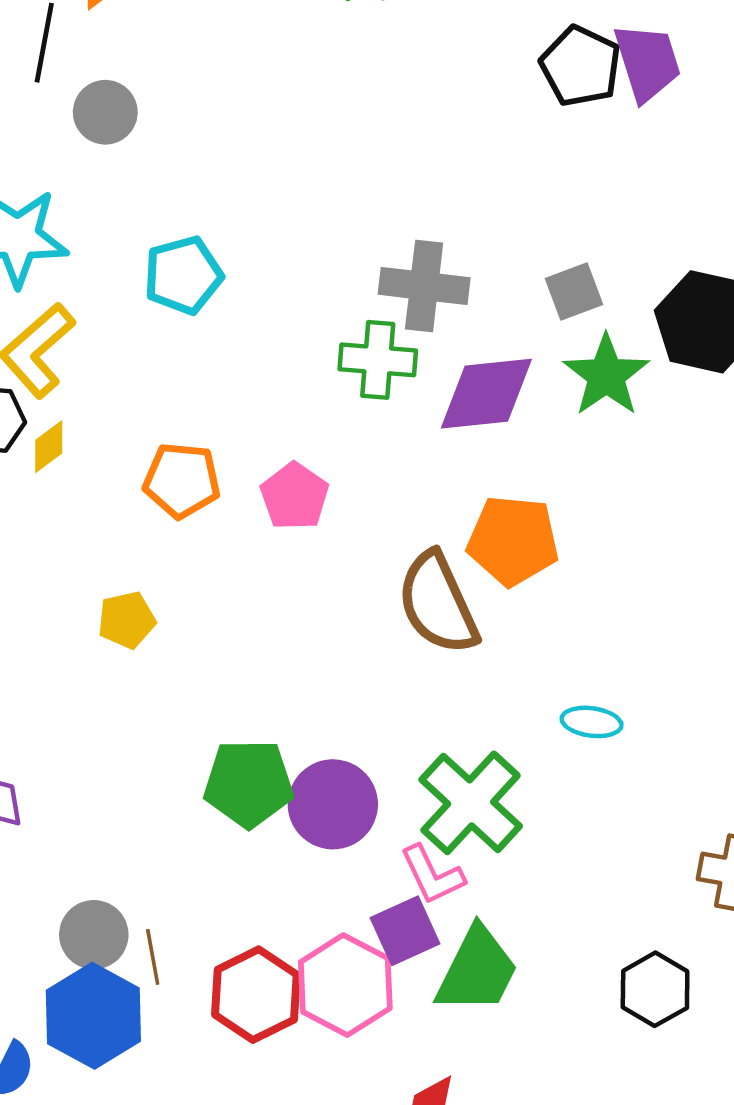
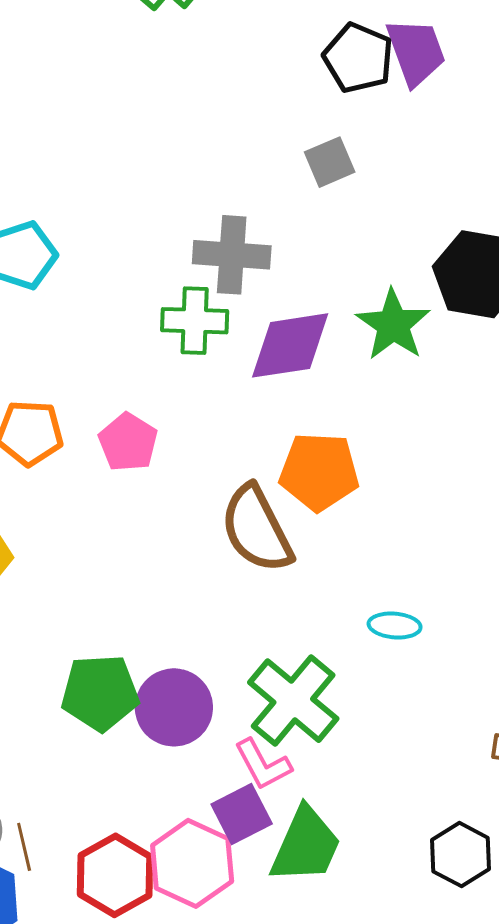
gray square: (574, 292) -> (330, 162), moved

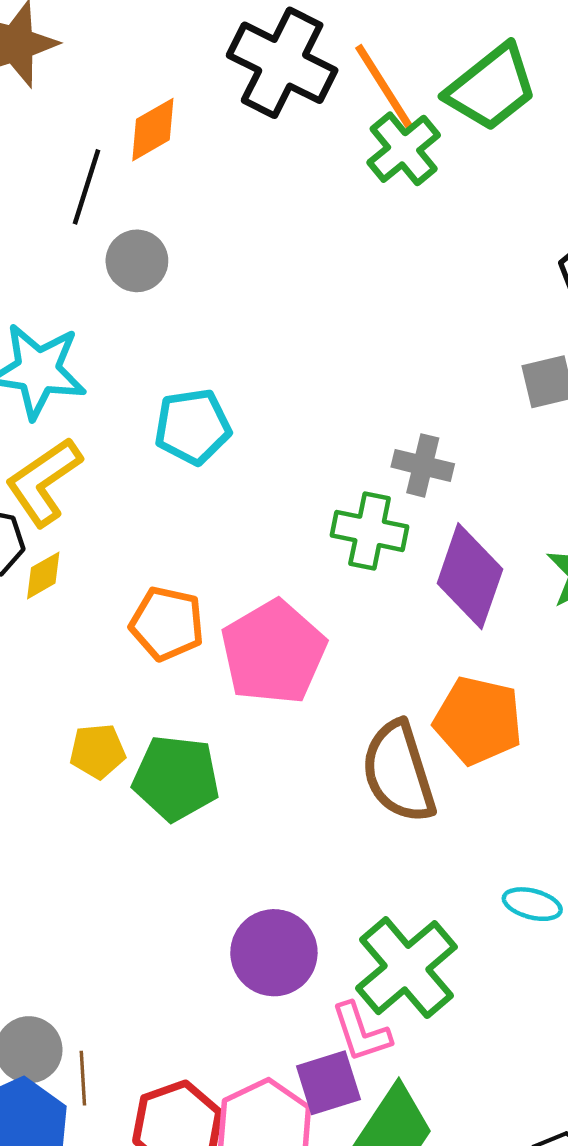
gray cross: (232, 255) -> (423, 465), size x0.7
purple diamond: (290, 345) -> (470, 576), turned -72
pink pentagon: (128, 442) -> (273, 652), size x1.6
green pentagon: (100, 693) -> (176, 778), moved

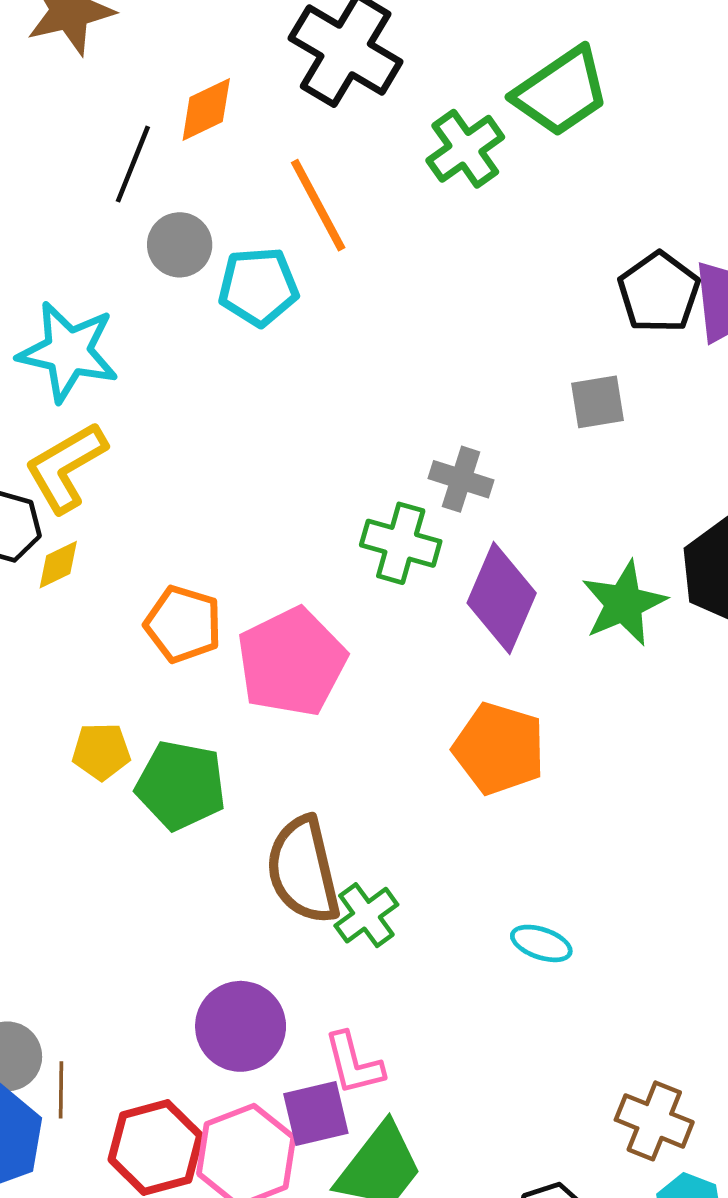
orange line: (384, 87) -> (318, 205), moved
cyan pentagon: (193, 427) -> (258, 287), moved
brown semicircle: (399, 772) -> (303, 870), moved
purple circle: (274, 953) -> (241, 1026), moved
green cross: (406, 968) -> (366, 915), moved, size x0.6

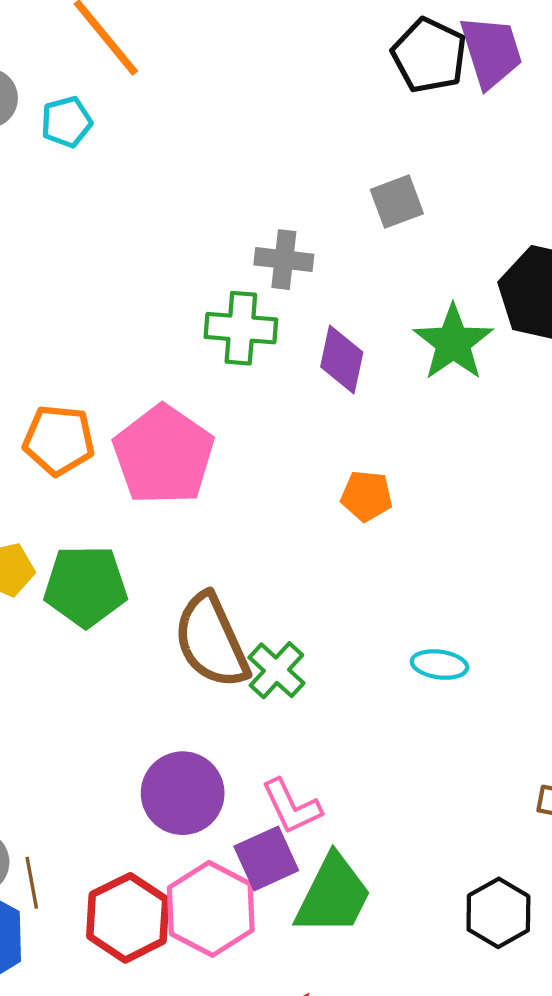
cyan pentagon: (258, 287) -> (66, 122), size x0.7
gray square: (597, 402) -> (397, 202), moved
purple diamond: (502, 598) -> (342, 360), size x0.7
orange pentagon: (499, 749) -> (367, 496), size x0.6

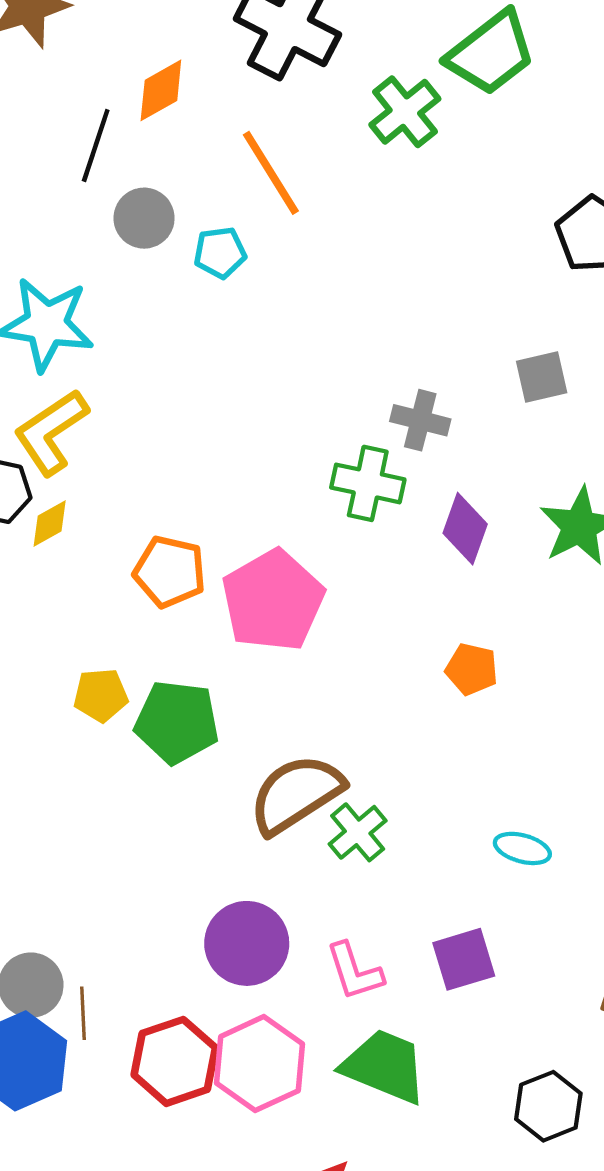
brown semicircle: (211, 641) -> (296, 794), turned 74
purple square: (266, 858) -> (464, 959), moved
green trapezoid: (333, 895) -> (385, 1066), turned -102

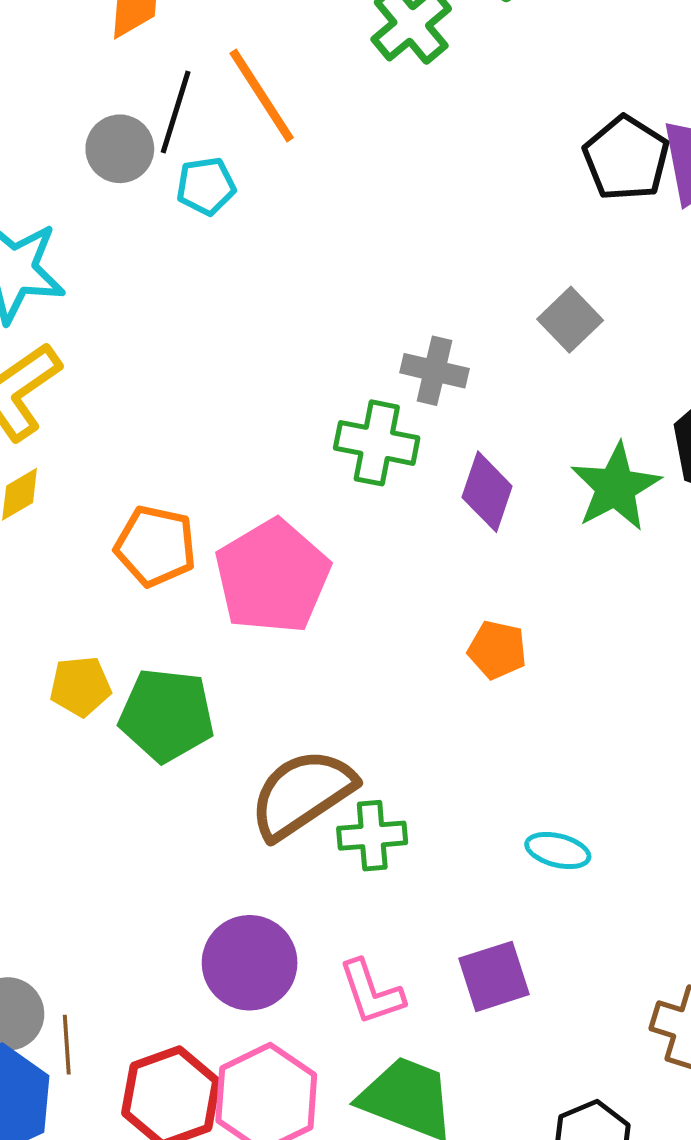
black line: (96, 146) -> (176, 112), moved
gray square: (542, 377) -> (570, 320), turned -30
green cross: (358, 832) -> (372, 836), turned 36

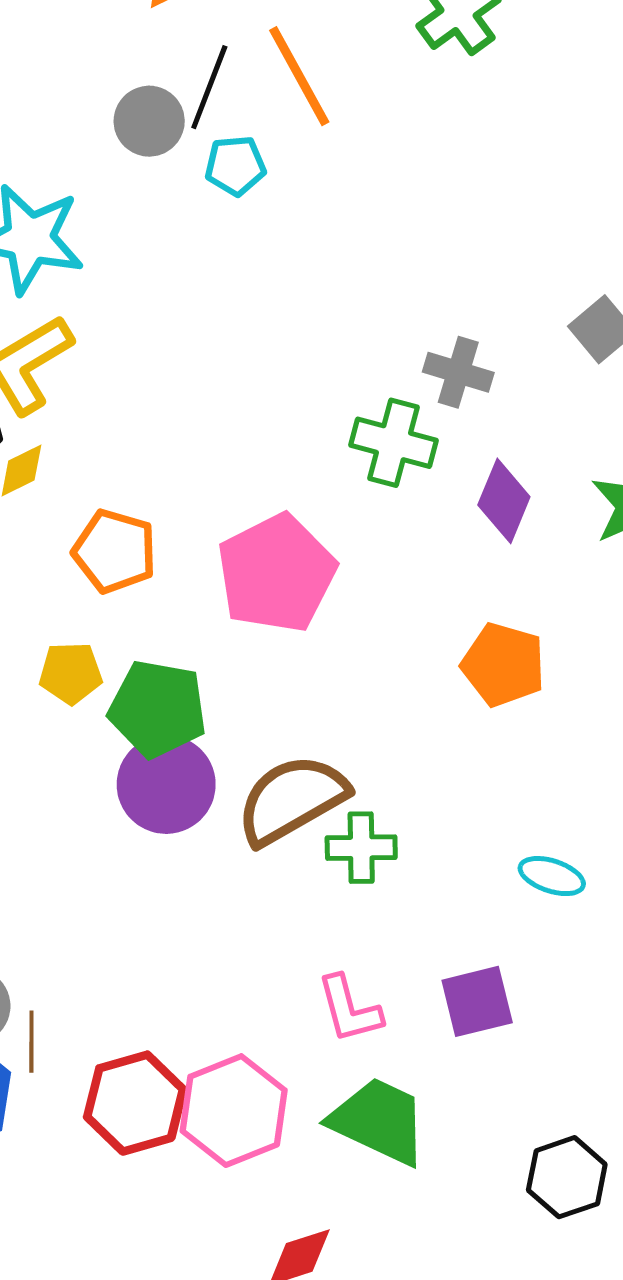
orange pentagon: (156, 546) -> (115, 551), moved
orange pentagon: (497, 650) -> (503, 665), size x1.4
purple circle: (250, 963) -> (166, 784), moved

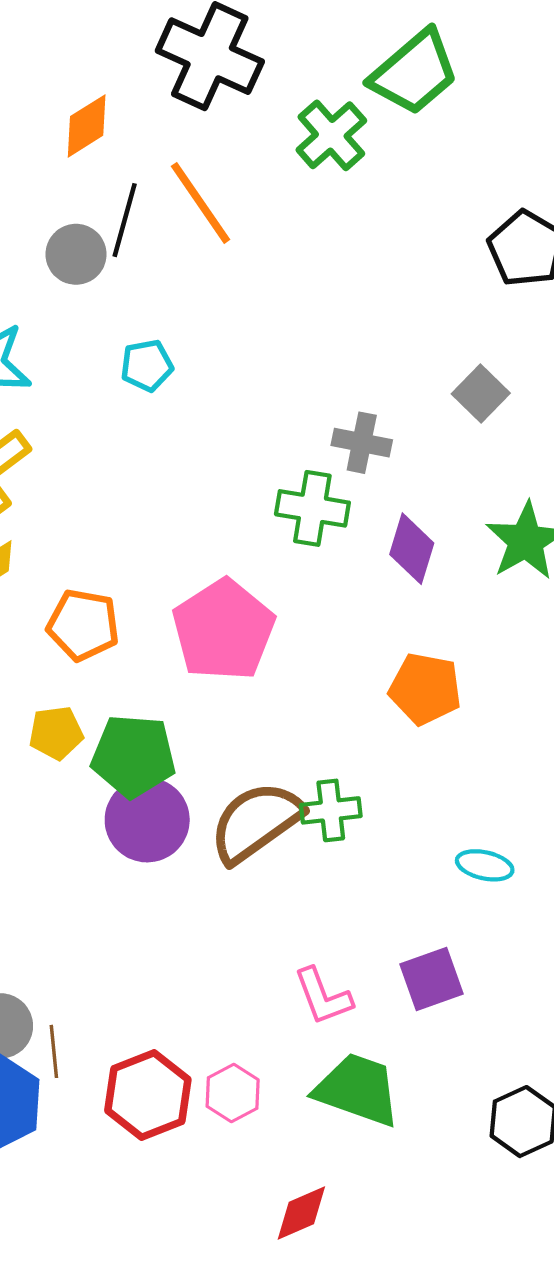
cyan pentagon: (235, 166) -> (147, 366), moved
green cross: (361, 848) -> (331, 810), moved
pink hexagon: (234, 1111) -> (233, 1093), size x0.6

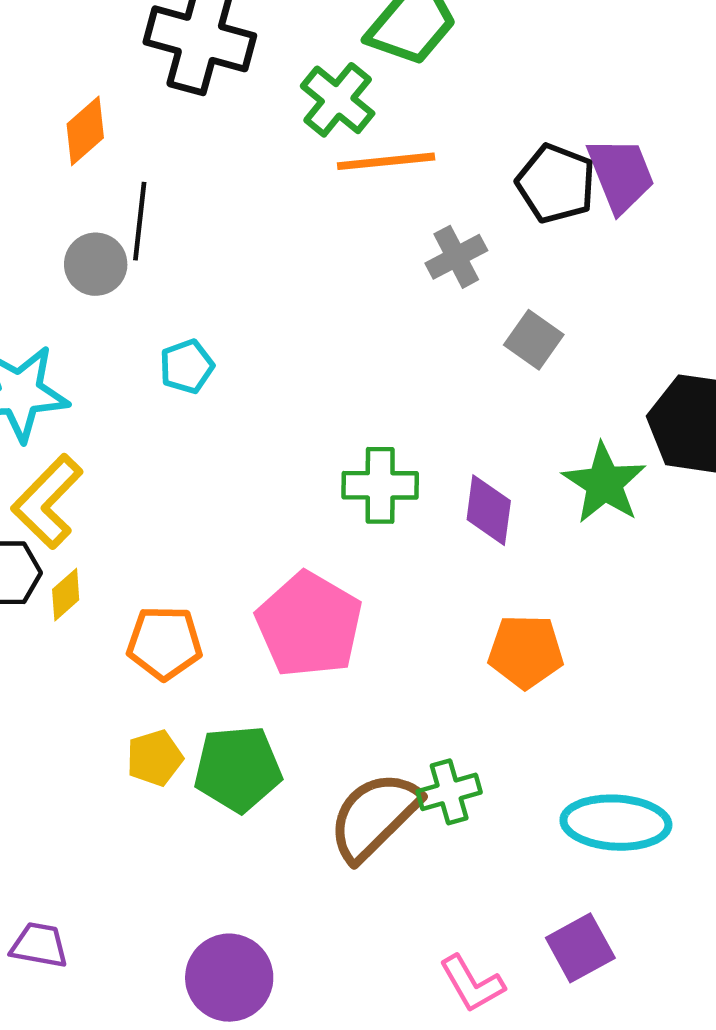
orange line: (200, 203) -> (386, 161), moved, turned -52
gray cross: (362, 443) -> (456, 257), moved, turned -30
purple circle: (147, 820) -> (229, 978), moved
cyan ellipse: (485, 865) -> (616, 823), size x1.8

